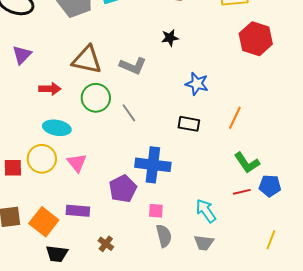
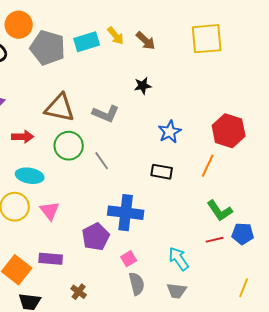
red hexagon: (256, 39) -> (229, 131), moved
blue star: (197, 84) -> (170, 132), turned 30
pink square: (156, 211) -> (129, 259), turned -35

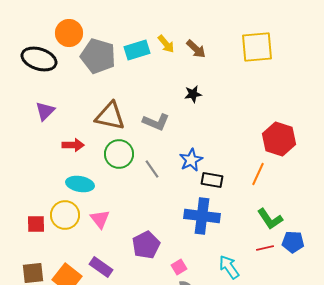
blue star: (170, 132) -> (191, 160), moved
blue cross: (126, 213) -> (202, 216), moved
purple rectangle: (51, 259) -> (101, 267), turned 30

